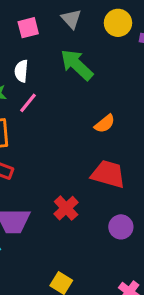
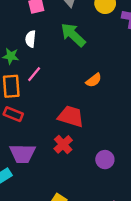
pink line: (28, 103) -> (34, 74), moved
red trapezoid: (108, 174) -> (71, 116), moved

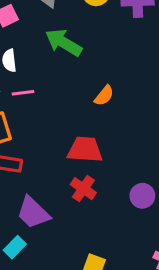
pink line: (34, 74) -> (23, 93), moved, turned 56
purple trapezoid: (23, 154) -> (33, 213), turned 56

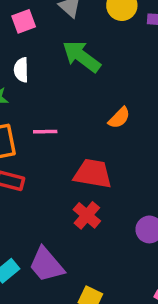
pink line: (23, 93) -> (45, 132), moved
purple trapezoid: (33, 213) -> (46, 265), moved

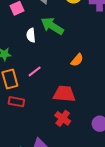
white semicircle: (21, 70) -> (31, 35), moved
pink line: (45, 132) -> (35, 71), turned -32

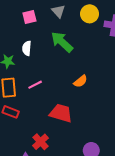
white semicircle: (31, 35) -> (27, 48), moved
red cross: (63, 118) -> (41, 142), moved

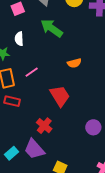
orange semicircle: (80, 81) -> (74, 63), turned 32
red trapezoid: (61, 113) -> (60, 96), turned 50

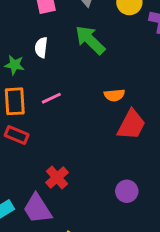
red trapezoid: (60, 96) -> (131, 125), moved, turned 50

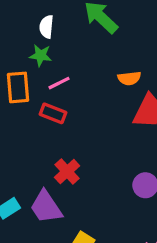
green star: (14, 65) -> (41, 55), moved
red rectangle: (17, 135) -> (53, 113), moved

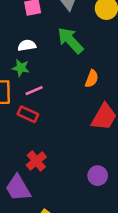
white semicircle: (46, 27) -> (27, 45), turned 72
orange semicircle: (129, 78) -> (92, 79), moved, turned -66

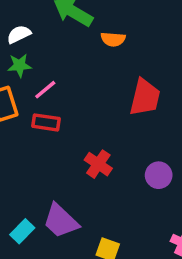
orange semicircle: (92, 79) -> (113, 39), moved, turned 90
red cross: (36, 161) -> (98, 164), moved

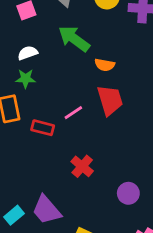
pink line: (45, 90) -> (73, 113), moved
red trapezoid: (145, 97) -> (110, 100), moved, turned -36
purple circle: (159, 175) -> (128, 193), moved

